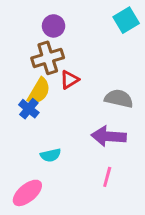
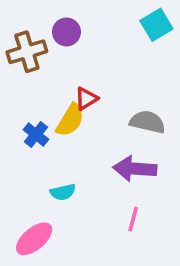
brown cross: (48, 58) -> (27, 52), moved
yellow semicircle: (39, 91) -> (70, 120), moved

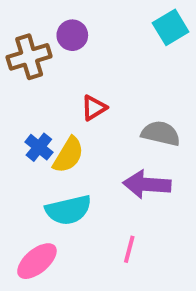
yellow semicircle: (70, 120) -> (68, 155), moved
cyan semicircle: (63, 192) -> (68, 210), size x1.6
pink line: (133, 219) -> (129, 249), moved

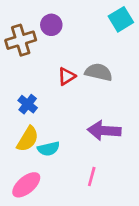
gray semicircle: (161, 133) -> (99, 72), moved
yellow semicircle: (68, 155) -> (28, 139), moved
cyan semicircle: (68, 210) -> (49, 149), size x0.7

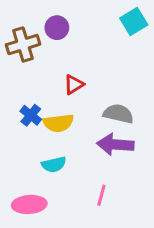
gray semicircle: (99, 72) -> (118, 114), moved
yellow semicircle: (28, 139) -> (58, 123), moved, turned 52
pink ellipse: (26, 185) -> (29, 204), turned 36

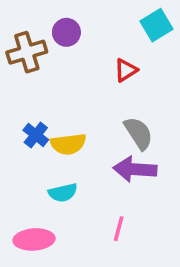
red triangle: (74, 85) -> (126, 70), moved
gray semicircle: (118, 114) -> (138, 133), turned 44

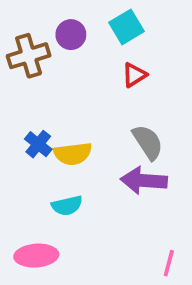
cyan square: (157, 25) -> (127, 27), moved
pink line: (119, 229) -> (169, 263), moved

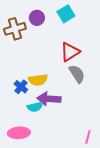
red triangle: (134, 75) -> (70, 52), moved, size x1.5
blue cross: (38, 144) -> (21, 87), moved
purple arrow: (144, 181) -> (49, 99), moved

